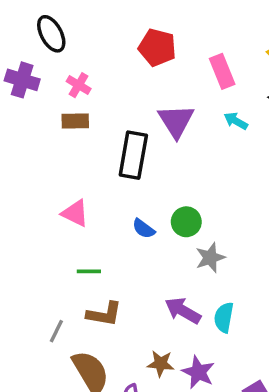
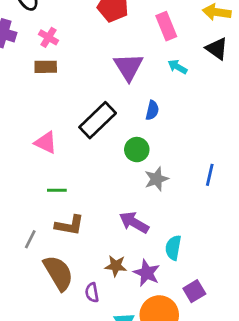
black rectangle: (133, 155) -> (98, 120), moved, turned 36
blue semicircle: (144, 229) -> (152, 110), moved, turned -114
cyan semicircle: (224, 317) -> (173, 248), moved

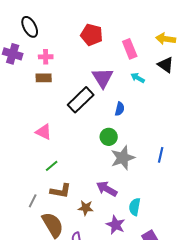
pink cross: (48, 37) -> (46, 57), turned -32
black rectangle: (98, 120) -> (81, 100), moved
gray star: (156, 179) -> (123, 158), size x1.4
green line: (57, 190) -> (52, 166), turned -40
brown star: (116, 266) -> (86, 208), moved

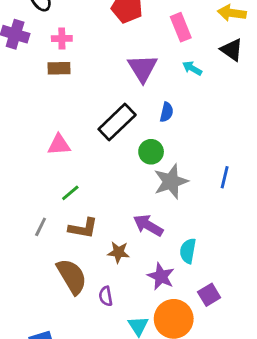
black rectangle: (81, 100) -> (117, 122), moved
pink triangle: (44, 132) -> (59, 145), turned -30
gray line: (33, 201) -> (41, 227), moved

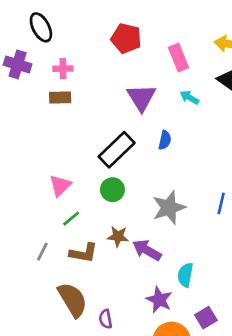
pink triangle: (59, 145) -> (60, 186), moved, turned -40
green circle: (151, 152) -> (112, 190), moved
brown star: (118, 252) -> (118, 236), moved

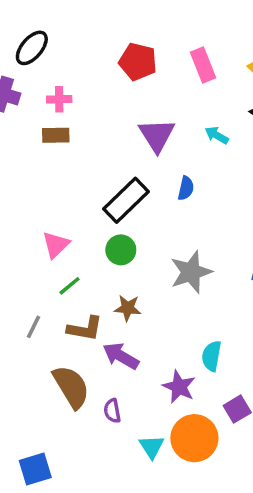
black ellipse: (41, 27) -> (32, 48), turned 68
pink rectangle: (178, 58) -> (203, 65), moved
purple arrow: (147, 250) -> (121, 356), moved

